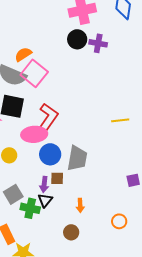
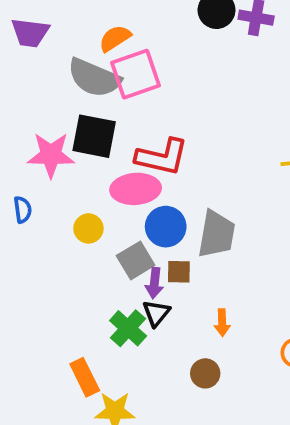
pink square: (34, 73) -> (136, 74), turned 32
red L-shape: (48, 117) -> (162, 157), turned 68
gray square: (13, 194) -> (136, 260), moved
green cross: (30, 208) -> (128, 328), turned 30

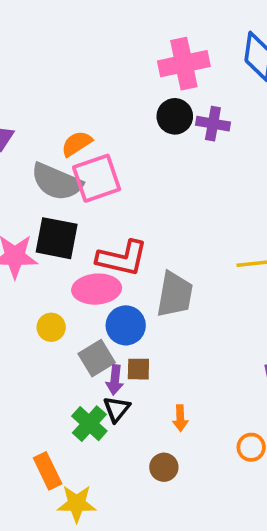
gray trapezoid: (217, 234) -> (175, 295), moved

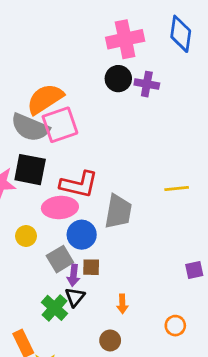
orange semicircle: (77, 144) -> (45, 99), size x1.6

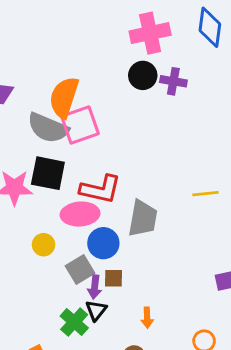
orange semicircle: (45, 99) -> (64, 97), turned -39

